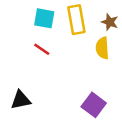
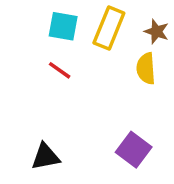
yellow rectangle: (76, 20) -> (109, 28), turned 32
black triangle: (21, 100) -> (46, 157), moved

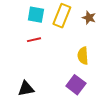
yellow semicircle: (146, 69) -> (83, 56), moved
red line: (60, 70) -> (34, 40), turned -48

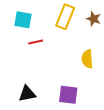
cyan square: (36, 15) -> (23, 20), moved
purple square: (76, 85) -> (68, 95), moved, turned -30

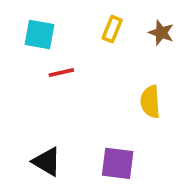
yellow rectangle: (65, 17) -> (112, 29), size x0.6
black triangle: (27, 94) -> (47, 162), turned 42

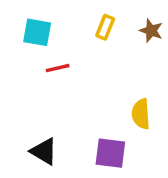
yellow semicircle: (150, 102) -> (141, 114), moved

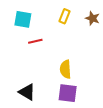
yellow semicircle: (141, 114) -> (65, 69), moved

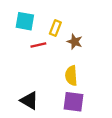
yellow rectangle: (64, 16) -> (55, 28), moved
brown star: (93, 18) -> (75, 42), moved

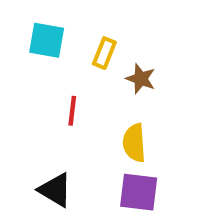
red line: (38, 45) -> (72, 111), moved, turned -70

